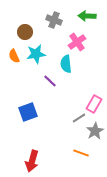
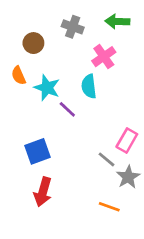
cyan star: (36, 54) -> (47, 88), moved, turned 30
gray line: (79, 118) -> (107, 159), turned 72
red arrow: (32, 161) -> (43, 192), moved

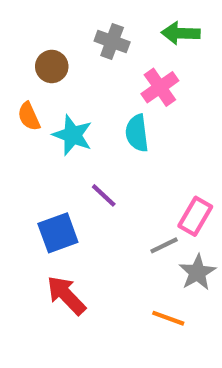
purple line: (67, 109) -> (104, 195), moved
gray line: (107, 159) -> (164, 245), turned -66
red arrow: (43, 192) -> (66, 295), turned 120

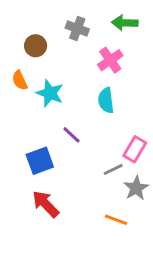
cyan semicircle: (137, 133) -> (106, 100), moved

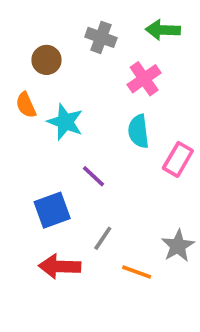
pink rectangle: (135, 149) -> (178, 159), moved
gray line: (113, 169) -> (103, 238), moved, turned -30
red arrow: (46, 204) -> (60, 266), turned -44
orange line: (116, 220) -> (137, 272), moved

